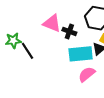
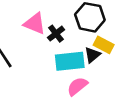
black cross: (69, 31) -> (56, 34), turned 32

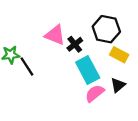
black triangle: (92, 55) -> (118, 85), moved
cyan rectangle: (70, 61) -> (88, 70), turned 68

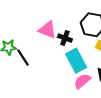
black cross: (75, 44) -> (65, 38), turned -32

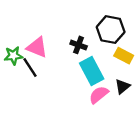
pink triangle: (48, 30) -> (37, 47), moved

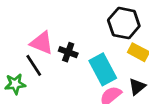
black cross: (79, 45) -> (68, 52), moved
green star: (13, 56) -> (15, 84), moved

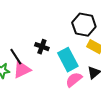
pink triangle: (42, 43) -> (22, 70), moved, turned -48

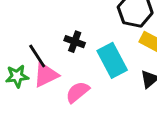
pink semicircle: (74, 80) -> (78, 92), moved

